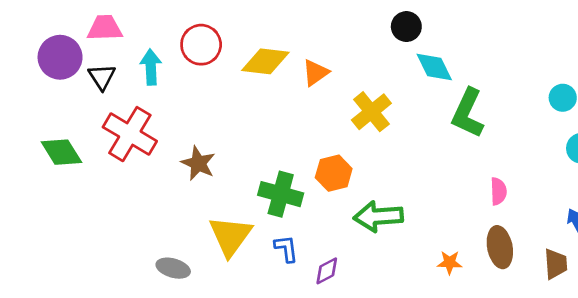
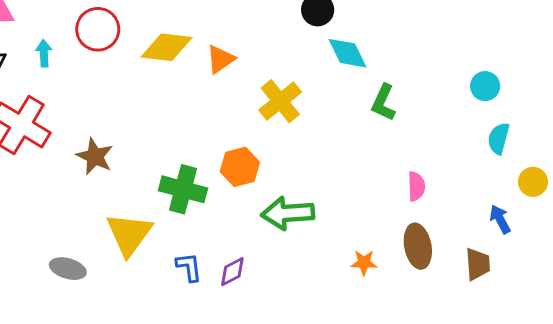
cyan arrow: (151, 67) -> (44, 53), size x0.7
green L-shape: (468, 113) -> (383, 103), size x0.7
blue L-shape: (286, 249) -> (189, 267), moved

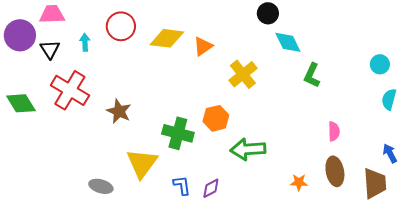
brown trapezoid: (478, 264) -> (375, 183), size x1.4

